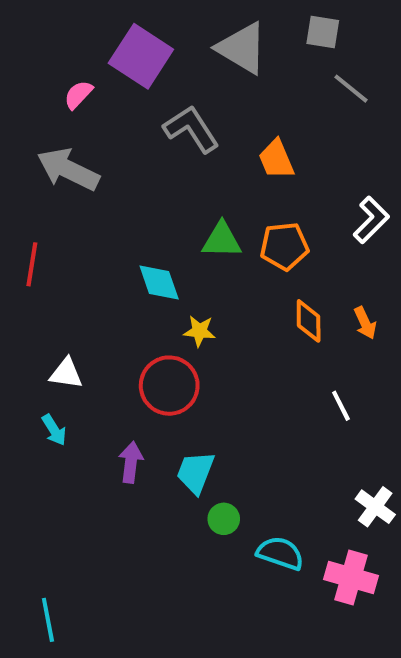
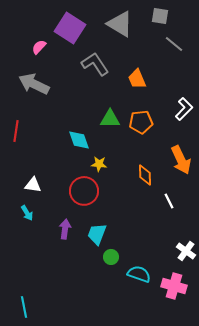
orange diamond: (309, 321) -> (145, 175), moved
orange arrow: (365, 323) -> (181, 160), size x1.8

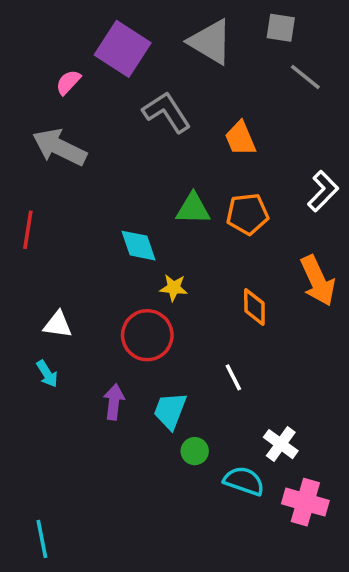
white line: (169, 201) -> (233, 377), moved
white cross: (186, 251) -> (281, 444), moved

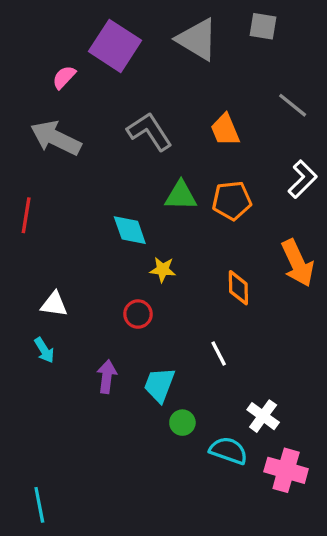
gray line: (305, 77) -> (293, 105), moved
gray L-shape: (167, 112) -> (150, 131), moved
red circle: (147, 335) -> (138, 314), size x0.6

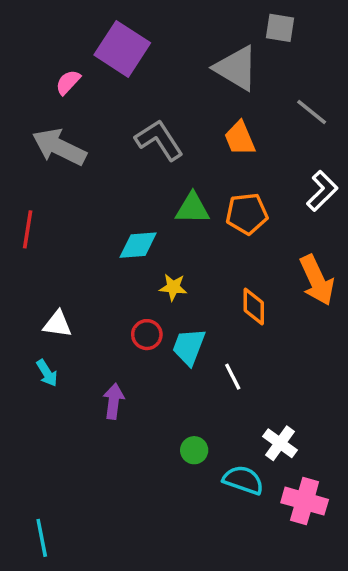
gray triangle: (197, 39) -> (236, 68), moved
cyan diamond: (130, 230) -> (138, 245), turned -75
cyan trapezoid: (159, 385) -> (189, 347), moved

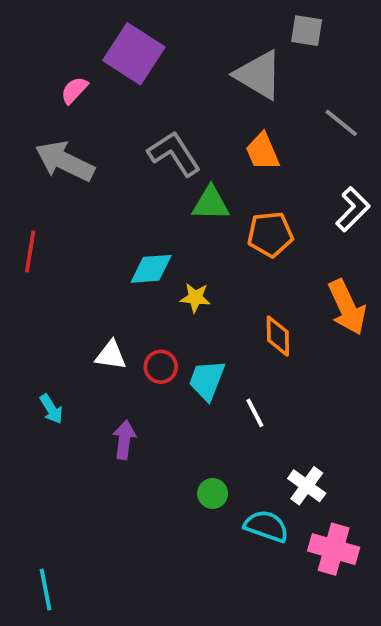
green triangle: (192, 208) -> (211, 204), moved
yellow star: (173, 287) -> (195, 298), moved
white triangle: (57, 324) -> (111, 355), moved

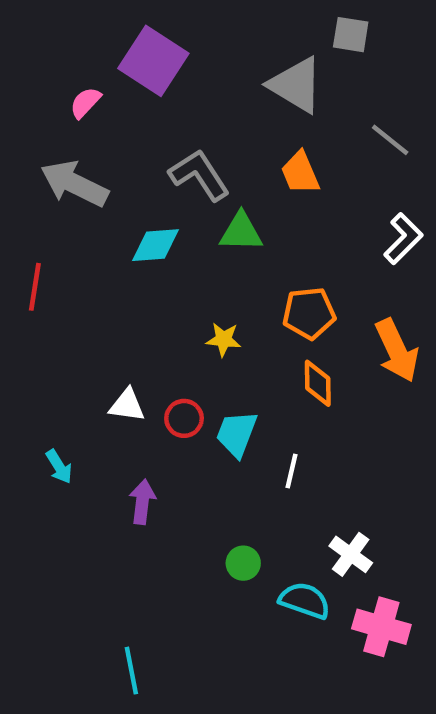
orange pentagon: (270, 234) -> (309, 313), moved
cyan diamond: (151, 269) -> (155, 245), moved
white line: (255, 413) -> (291, 471), turned 40
cyan line: (46, 590) -> (131, 671), moved

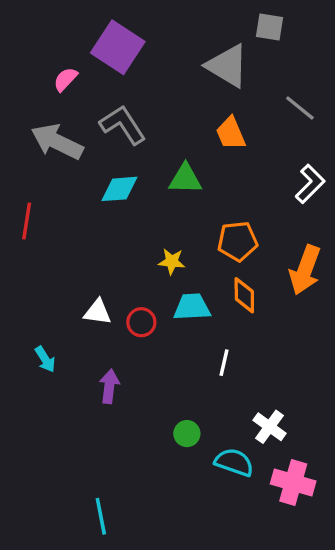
gray L-shape: (199, 175) -> (123, 125), moved
orange arrow: (397, 350) -> (305, 270), turned 45
cyan trapezoid: (237, 434) -> (192, 307), moved, turned 66

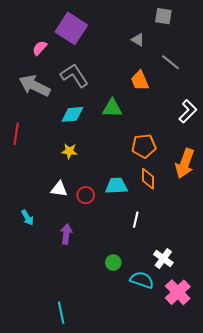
gray triangle: (227, 66) -> (138, 40), size x0.5
gray line: (300, 108) -> (170, 62), moved
yellow star: (172, 261) -> (69, 151), moved
pink cross: (293, 482) -> (178, 292), turned 30

